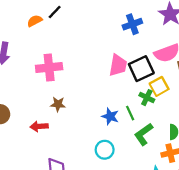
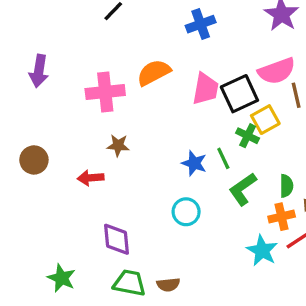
orange semicircle: (35, 21) -> (154, 73), moved, size x1.5
blue cross: (132, 24) -> (201, 24), moved

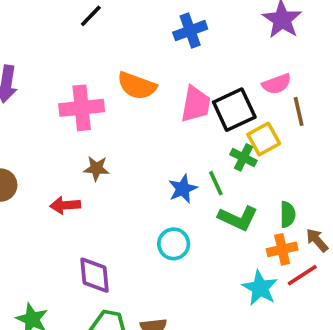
pink semicircle: (277, 71) -> (277, 84), size x0.7
orange semicircle: (154, 73) -> (137, 86), turned -132
blue star: (194, 163) -> (183, 189), turned 30
green L-shape: (243, 189) -> (238, 218), turned -120

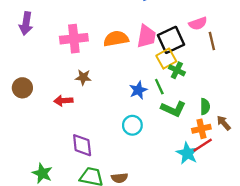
orange semicircle: (137, 86) -> (116, 39), moved, turned 150
yellow square: (264, 139) -> (166, 59), moved
red line: (302, 275) -> (203, 145), moved

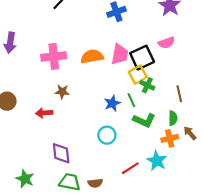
brown line: (212, 41) -> (179, 94), moved
red line: (203, 145) -> (130, 168), moved

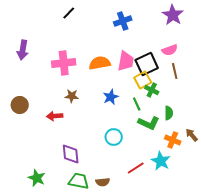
brown line: (179, 94) -> (175, 71), moved
blue star: (112, 103) -> (111, 97), moved
green semicircle: (173, 118) -> (169, 113), moved
orange cross: (170, 138) -> (173, 140), turned 35

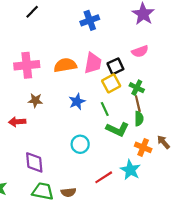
black square: (147, 64) -> (115, 66), size x0.7
brown line: (175, 71) -> (138, 104), moved
green cross: (152, 90) -> (137, 88), moved

